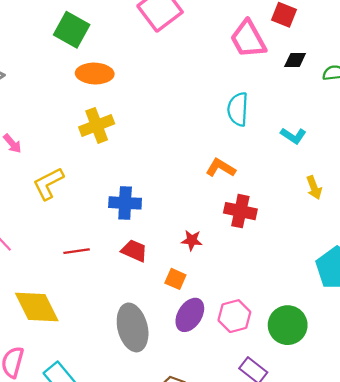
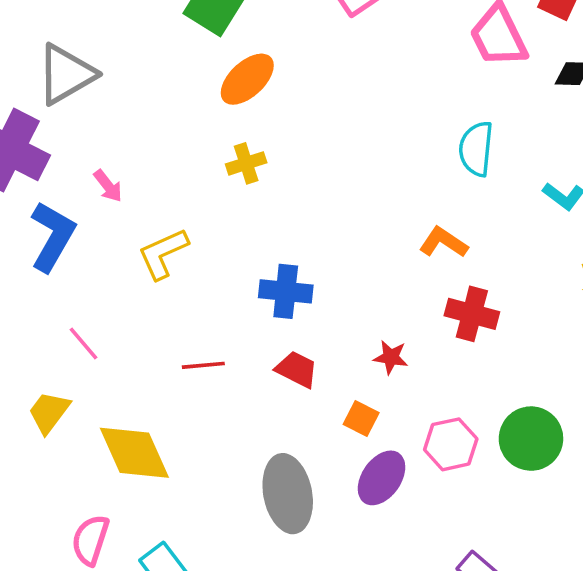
orange ellipse: (95, 74) -> (247, 79), turned -48
yellow cross: (97, 125) -> (246, 163), size x0.7
pink hexagon: (234, 316) -> (451, 444), moved
green circle: (288, 325) -> (531, 439), moved

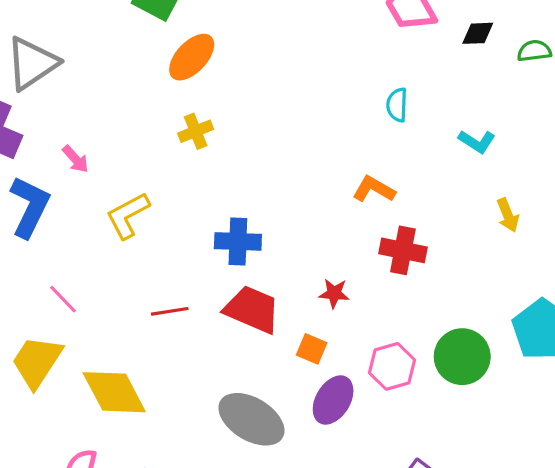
cyan semicircle: (476, 149) -> (397, 105), size x0.7
red trapezoid: (297, 369) -> (252, 309), size x1.5
yellow trapezoid: (49, 412) -> (37, 362), size x1.4
gray ellipse: (288, 494) -> (251, 419), turned -44

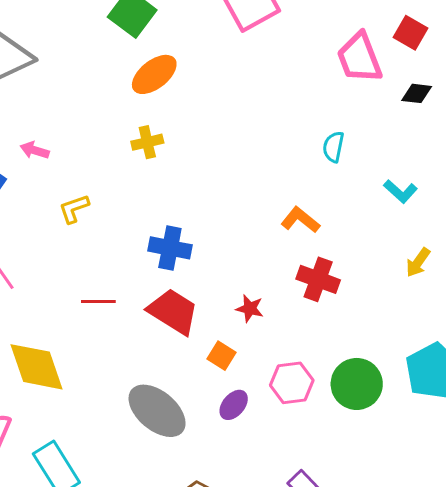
pink arrow: (75, 159) -> (35, 150), turned 140
yellow L-shape: (128, 215) -> (74, 209), size x0.7
yellow arrow: (508, 215) -> (418, 262), turned 48
purple ellipse: (333, 400) -> (234, 405), size x0.7

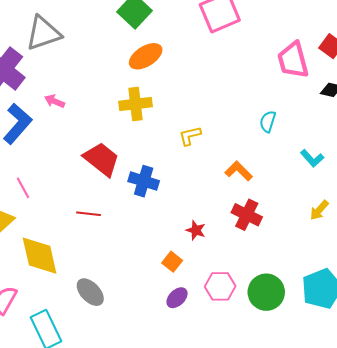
yellow cross: (147, 142) -> (136, 104), size x1.4
yellow L-shape: (74, 209) -> (190, 136), moved
red trapezoid: (173, 311) -> (102, 159), moved
gray ellipse: (157, 411) -> (90, 292), moved, size x0.7

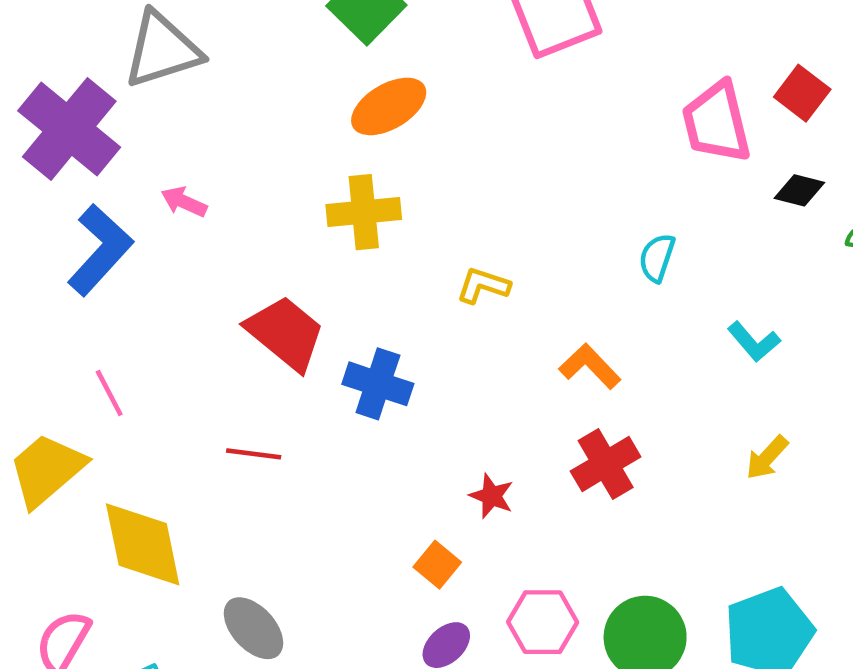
yellow L-shape: (190, 136) -> (483, 285), turned 30
red cross: (247, 215) -> (606, 464), turned 32

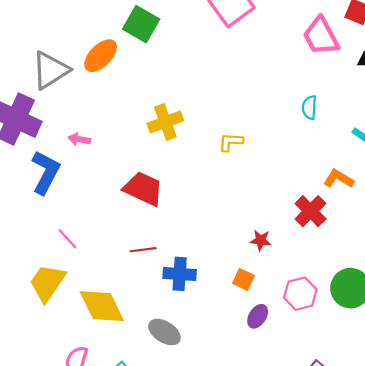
orange ellipse: (389, 106) -> (101, 56), moved
orange L-shape: (590, 366) -> (339, 179), moved
blue cross: (378, 384) -> (180, 274), moved

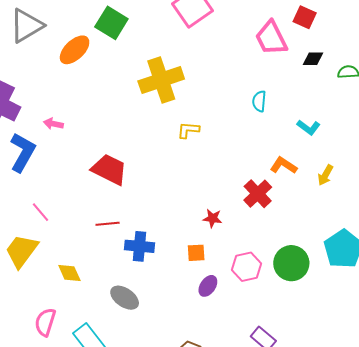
gray triangle: (50, 70) -> (26, 26), moved
yellow cross: (165, 122) -> (161, 80), moved, size x1.4
orange square: (243, 279) -> (196, 253), turned -30
yellow diamond: (102, 306) -> (69, 273), size x0.6

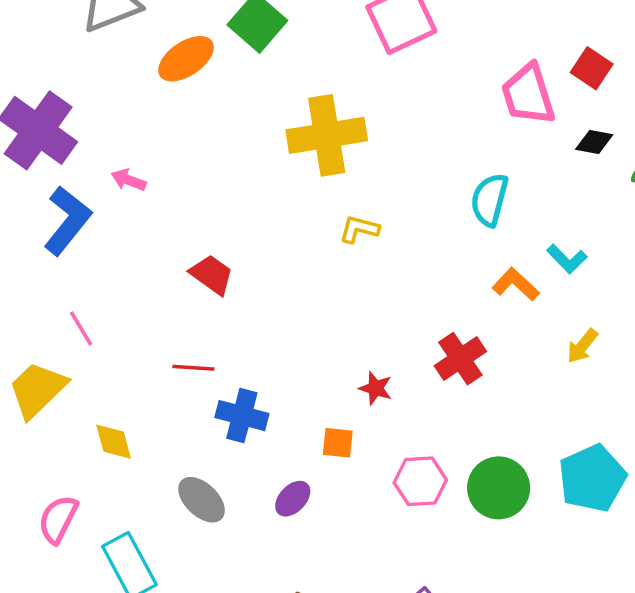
cyan semicircle: (259, 101) -> (490, 200), size x1.4
orange L-shape: (283, 165) -> (516, 284), moved
red trapezoid: (109, 169) -> (212, 275), size x0.7
purple ellipse: (208, 286) -> (293, 499), moved

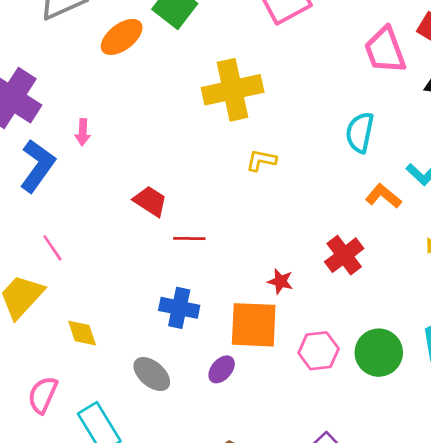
pink arrow: (129, 180) -> (83, 132), turned -105
red line: (193, 368) -> (189, 239), moved
orange square: (338, 443) -> (254, 325), size x2.0

